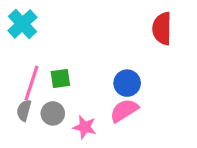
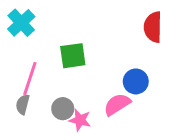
green square: (60, 79) -> (73, 56), moved, size x1.4
blue circle: (127, 83) -> (136, 81), moved
gray circle: (53, 113) -> (63, 109), moved

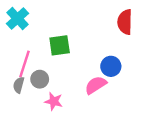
gray circle: (63, 109) -> (40, 79), moved
pink star: (80, 120) -> (54, 101), moved

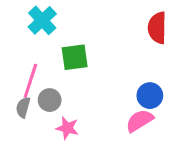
cyan cross: (18, 18) -> (42, 20), moved
blue circle: (111, 66) -> (150, 96), moved
pink semicircle: (96, 85) -> (140, 121), moved

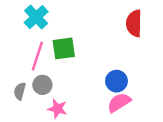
pink line: (30, 81) -> (37, 56), moved
blue circle: (150, 96) -> (116, 81), moved

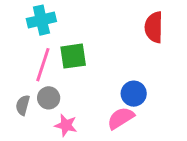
cyan cross: (36, 17) -> (41, 20), turned 30
pink semicircle: (119, 102) -> (121, 118), moved

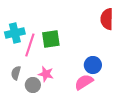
cyan cross: (41, 20) -> (15, 33), moved
gray circle: (49, 98) -> (33, 85), moved
pink star: (66, 125) -> (46, 74), moved

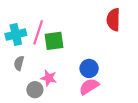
pink line: (30, 45) -> (38, 32), moved
blue circle: (93, 65) -> (89, 68), moved
gray semicircle: (16, 73) -> (19, 63), moved

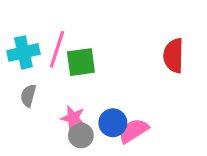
red semicircle: (113, 20) -> (174, 56), moved
blue circle: (89, 68) -> (113, 123), moved
gray circle: (35, 90) -> (81, 135), moved

